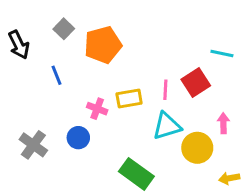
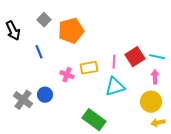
cyan line: (222, 53) -> (157, 57), moved
pink arrow: (223, 123) -> (155, 77), moved
blue circle: (78, 138) -> (45, 95), moved
yellow circle: (197, 148) -> (151, 102), moved

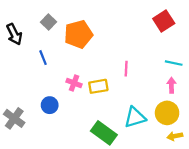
red square: (135, 57) -> (164, 21), moved
yellow rectangle: (89, 68) -> (98, 86), moved
cyan triangle: (115, 87) -> (135, 117), moved
gray cross: (23, 100) -> (14, 118), moved

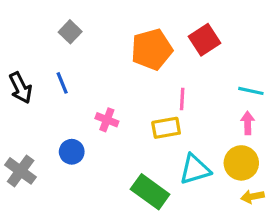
red square: (164, 21) -> (204, 40), moved
black arrow: (14, 34) -> (21, 88), moved
orange pentagon: (78, 34) -> (152, 49), moved
yellow rectangle: (98, 86) -> (166, 128), moved

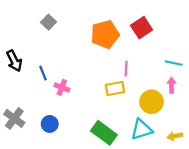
blue line: (62, 83) -> (43, 73), moved
pink cross: (107, 120) -> (62, 87), moved
blue circle: (72, 152) -> (50, 124), moved
yellow circle: (241, 163) -> (152, 102), moved
cyan triangle: (195, 169) -> (142, 129), moved

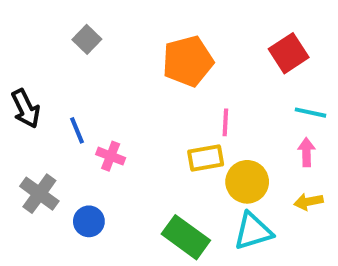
red square: (142, 28) -> (289, 53), moved
yellow circle: (152, 102) -> (247, 182), moved
gray cross: (14, 118) -> (39, 194), moved
yellow arrow: (175, 136) -> (308, 202), moved

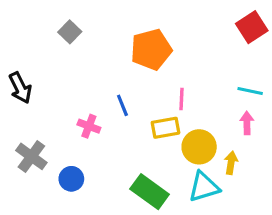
red square: (289, 53) -> (252, 27), moved
blue line: (77, 130) -> (122, 105), moved
yellow arrow: (308, 202) -> (231, 163), moved, turned 110

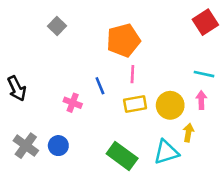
black arrow: (20, 88) -> (17, 88), moved
pink line: (182, 99) -> (132, 74), moved
yellow circle: (199, 147) -> (170, 105), moved
gray cross: (31, 156) -> (26, 146), moved

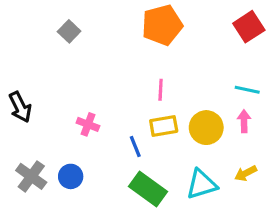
orange pentagon: (123, 40) -> (162, 25), moved
blue line: (100, 86) -> (135, 146), moved
yellow arrow: (188, 133) -> (246, 173), moved, turned -126

